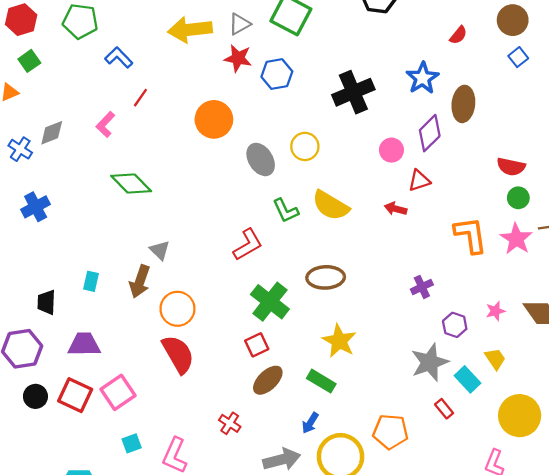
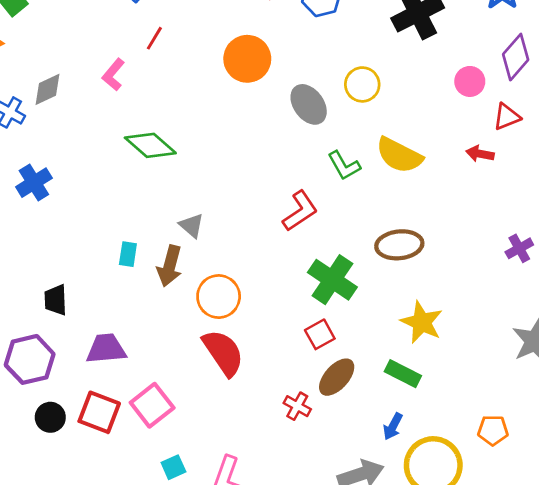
cyan rectangle: (91, 281) -> (128, 254), moved
red cross: (230, 423) -> (297, 406), moved
orange pentagon: (390, 432) -> (493, 430), size x0.7

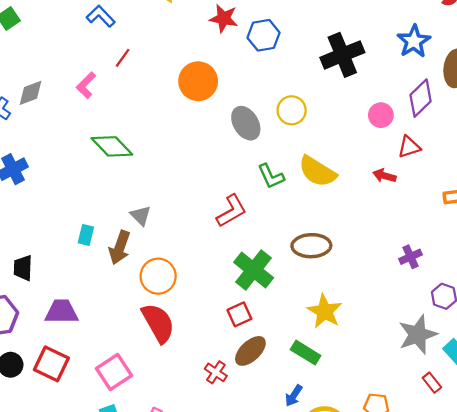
pink square: (152, 405) -> (114, 372), moved

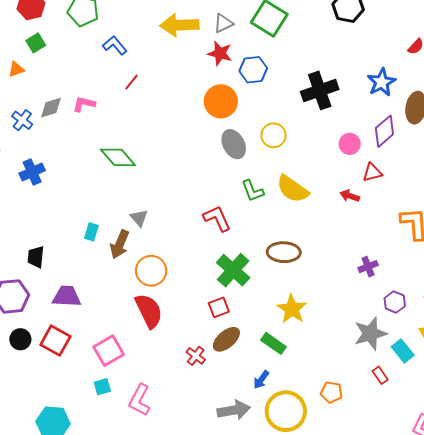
orange circle: (198, 81) -> (221, 101), moved
pink L-shape: (86, 85) -> (84, 104), moved, turned 55
red L-shape: (231, 211) -> (217, 218), turned -88

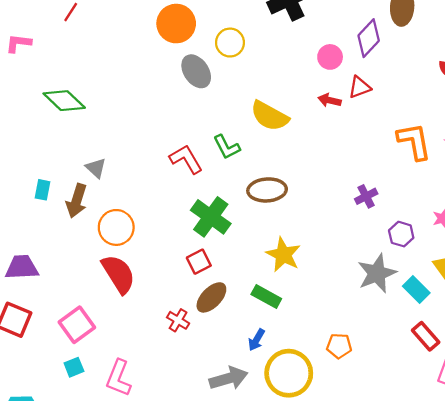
yellow circle: (274, 135) -> (230, 43), moved
green L-shape: (253, 191) -> (227, 147), moved
red arrow: (350, 196) -> (330, 100), moved
red rectangle: (380, 375) -> (426, 336), moved, size x1.4

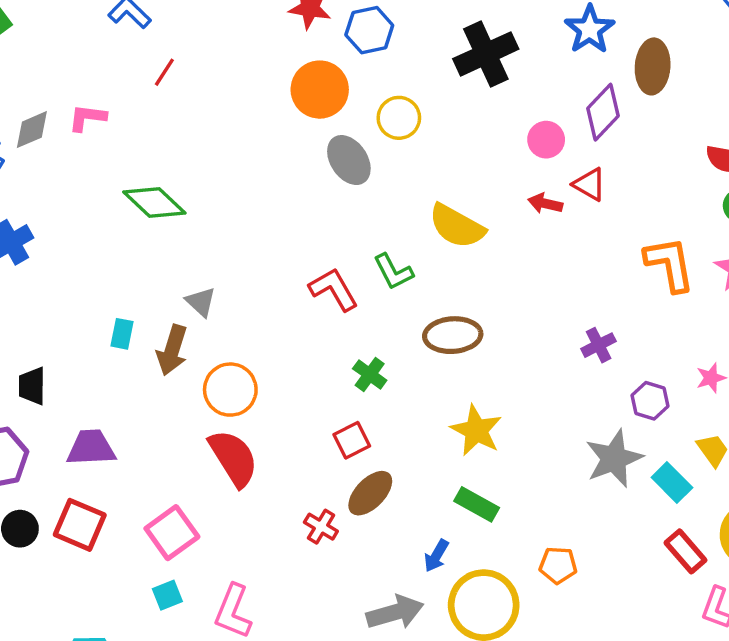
red triangle: (360, 87) -> (589, 184), turned 50
green cross: (211, 217) -> (370, 374), size x0.6
green rectangle: (266, 296) -> (477, 504), moved

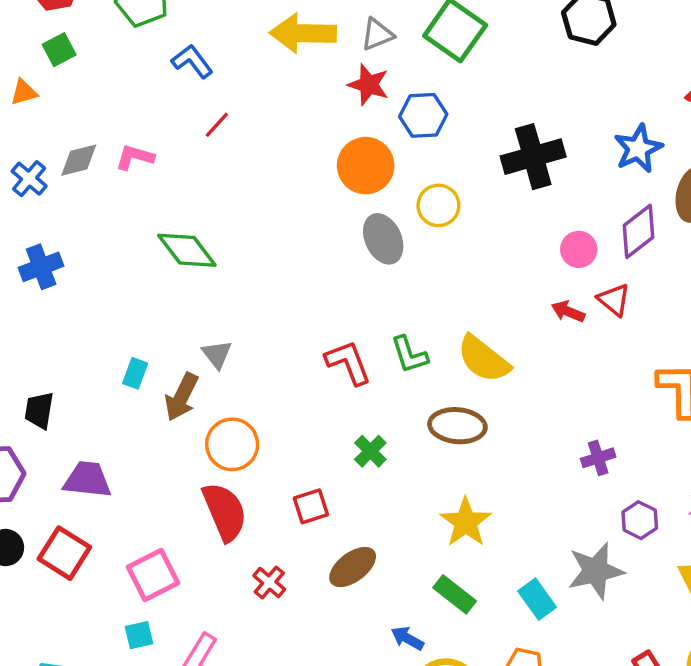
yellow semicircle: (457, 226) -> (484, 359), moved
red square: (352, 440) -> (311, 506), moved
cyan rectangle: (672, 482) -> (537, 599), moved
red cross: (321, 527) -> (269, 583), moved
blue arrow: (436, 556) -> (407, 638), turned 80

